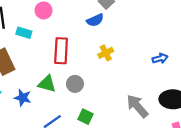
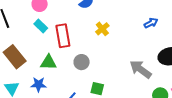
cyan rectangle: (24, 33) -> (41, 26), moved, turned 40
green triangle: (47, 84) -> (48, 62), moved

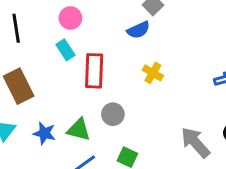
yellow cross: (102, 29) -> (153, 73), turned -32
green triangle: (48, 62) -> (79, 130), moved

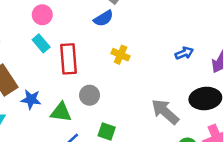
blue star: (44, 133) -> (31, 99), moved

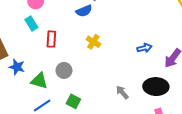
red rectangle: (69, 59) -> (51, 39), size x0.7
gray arrow: (165, 112) -> (122, 92), size x0.6

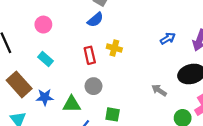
cyan rectangle: (31, 24) -> (45, 59), moved
red rectangle: (51, 39) -> (90, 55), moved

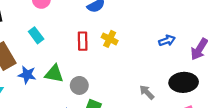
gray circle: (93, 86) -> (79, 85), moved
green triangle: (72, 104) -> (54, 74), moved

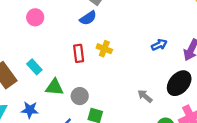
cyan rectangle: (36, 35) -> (34, 67), moved
blue star: (27, 75) -> (30, 110), moved
black ellipse: (184, 82) -> (179, 83), turned -40

